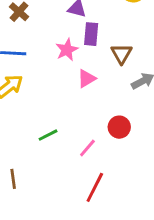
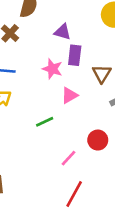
pink star: (67, 50) -> (52, 69), turned -30
green line: (48, 135) -> (45, 122), moved

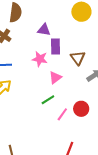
green line: (45, 122) -> (48, 100), moved
pink line: (69, 158) -> (62, 114), moved

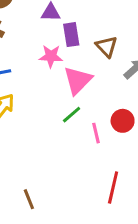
pink triangle: (55, 77) -> (78, 80), size x1.5
pink line: (62, 114) -> (96, 133), turned -40

